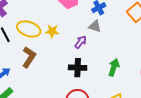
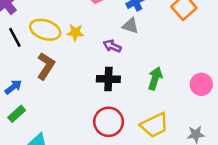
purple arrow: (81, 42) -> (112, 46), turned -104

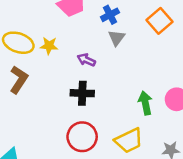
gray triangle: (130, 26) -> (117, 38), moved, turned 48
green arrow: (155, 78) -> (145, 103), moved, turned -30

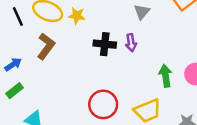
purple arrow: (86, 60) -> (131, 43), moved, turned -126
black cross: (82, 93) -> (105, 44), moved

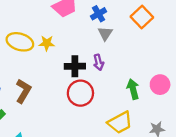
brown L-shape: (46, 46) -> (23, 91), moved
red circle: (103, 104) -> (80, 93), moved

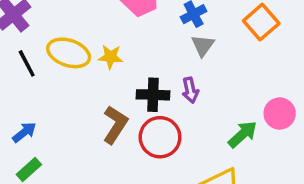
pink circle: (160, 85) -> (280, 113), moved
green arrow: (133, 89) -> (243, 134), turned 60
brown L-shape: (23, 91) -> (115, 125), moved

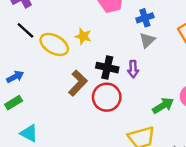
yellow ellipse: (69, 53) -> (54, 44), moved
black line: (27, 63) -> (25, 30), turned -30

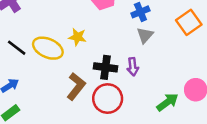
black line: (25, 30) -> (17, 48), moved

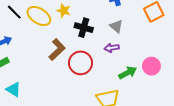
gray triangle: (145, 35) -> (116, 26), moved, turned -40
black cross: (106, 67) -> (84, 28), moved
purple arrow: (133, 67) -> (112, 48), moved, turned 80

